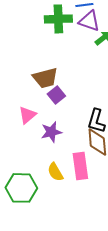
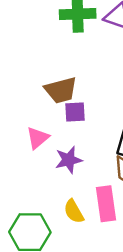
purple square: (56, 95) -> (75, 112), turned 36

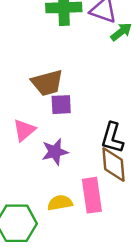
yellow semicircle: (74, 211) -> (60, 203), turned 110

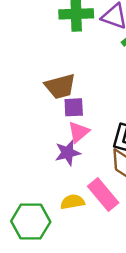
pink triangle: (24, 130) -> (79, 132), moved
pink rectangle: (92, 195) -> (103, 195), turned -32

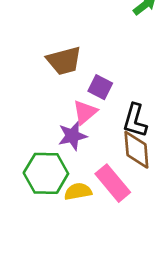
purple square: (74, 107) -> (100, 87), moved, turned 30
green hexagon: (31, 222) -> (46, 173), moved

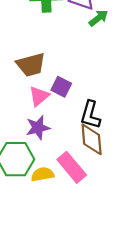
pink triangle: (85, 112) -> (39, 96), moved

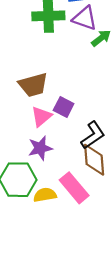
black L-shape: (90, 115) -> (93, 135), turned -140

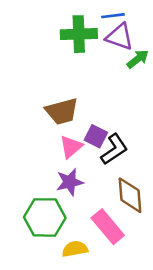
black L-shape: (93, 135) -> (114, 149), moved
yellow semicircle: (45, 195) -> (75, 249), moved

